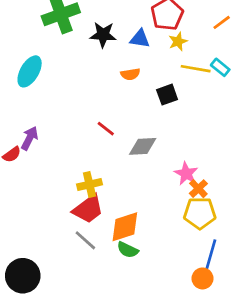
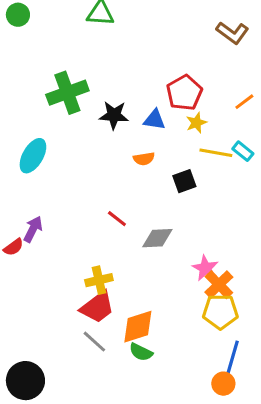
orange cross: (198, 189) -> (219, 285), size x1.4

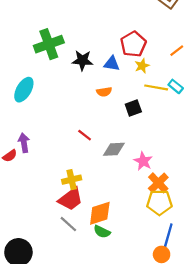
purple arrow: (33, 229) -> (24, 143), turned -36
pink star: (205, 268) -> (143, 161), moved

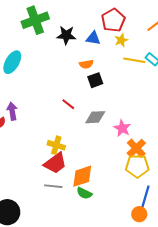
black square: (133, 108) -> (95, 80), moved
yellow cross: (72, 180) -> (56, 145), turned 30
gray line: (68, 224) -> (53, 186), turned -36

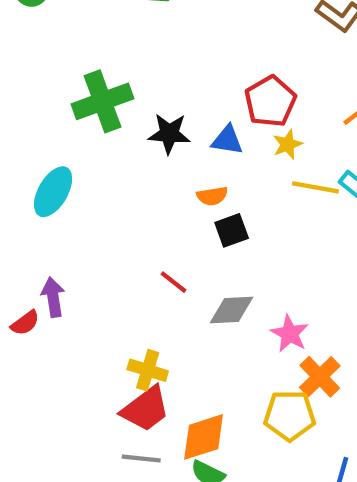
yellow pentagon: (137, 166) -> (290, 415), moved

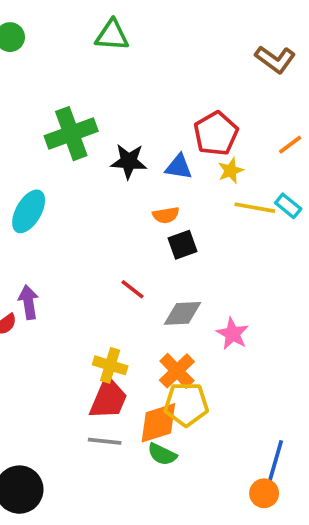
orange cross: (320, 377) -> (177, 371), moved
red trapezoid: (146, 409) -> (108, 399), turned -30
yellow pentagon: (290, 415) -> (186, 404), moved

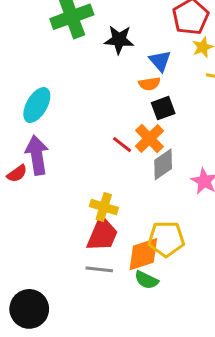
blue triangle: (179, 167) -> (160, 61), moved, turned 40
cyan ellipse: (29, 211) -> (37, 105), moved
purple arrow: (29, 302) -> (37, 155), size x1.4
gray diamond: (182, 313) -> (163, 164), turned -32
orange cross: (177, 371) -> (149, 139), moved

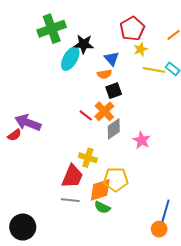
cyan ellipse: (37, 105) -> (70, 59), moved
purple arrow: (37, 155) -> (28, 123), turned -60
yellow cross: (104, 207) -> (88, 158), moved

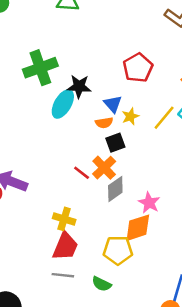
yellow star: (141, 49) -> (130, 116), moved
yellow line: (154, 70) -> (164, 118), turned -60
yellow cross: (88, 158) -> (64, 219), moved
orange diamond: (100, 190) -> (138, 228), moved

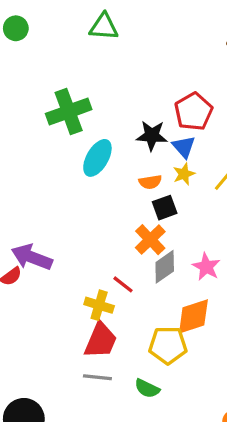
black star: (79, 86) -> (152, 136), moved
blue triangle: (113, 104) -> (184, 147), moved
red line: (82, 173) -> (123, 284), moved
pink star: (149, 203) -> (206, 267), moved

